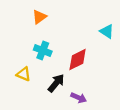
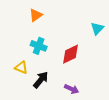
cyan triangle: (107, 31) -> (97, 28), turned 40
black arrow: (56, 83) -> (41, 80), moved

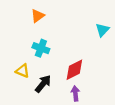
red diamond: (70, 54) -> (74, 70), moved
purple arrow: (72, 89) -> (75, 93), turned -120

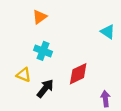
cyan triangle: (102, 30) -> (108, 32), turned -40
purple arrow: (75, 93) -> (105, 99), moved

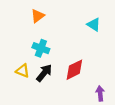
cyan triangle: (108, 32) -> (94, 25), moved
black arrow: (45, 88) -> (44, 73), moved

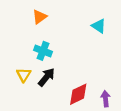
red diamond: (74, 70) -> (78, 94), moved
yellow triangle: (23, 71) -> (24, 75), turned 40

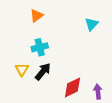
cyan triangle: (99, 26) -> (91, 24), turned 40
cyan cross: (43, 51) -> (40, 47), turned -35

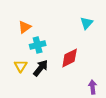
orange triangle: (37, 16) -> (25, 27), moved
red diamond: (72, 87) -> (70, 58), moved

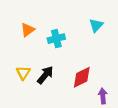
cyan cross: (38, 45) -> (56, 39), moved
red diamond: (70, 58) -> (82, 77), moved

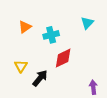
black arrow: (45, 75) -> (40, 78), moved
red diamond: (82, 77) -> (63, 58), moved

